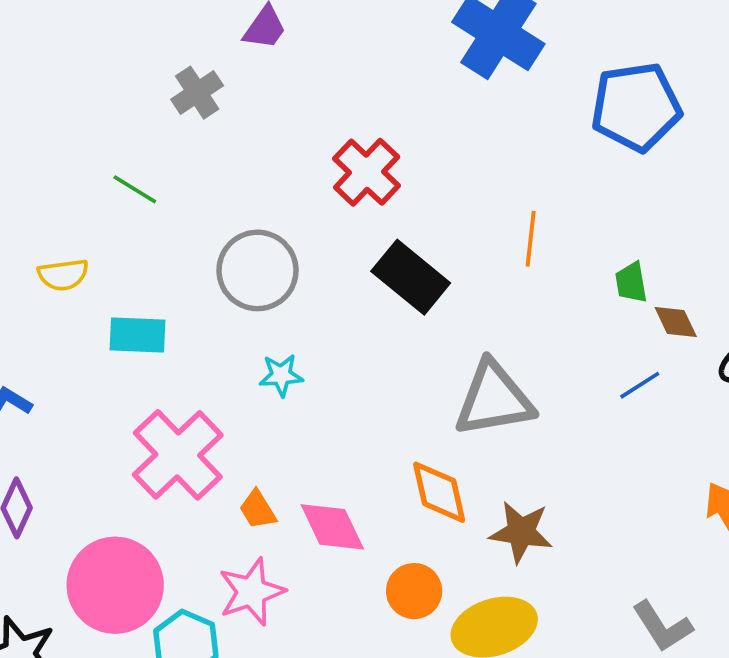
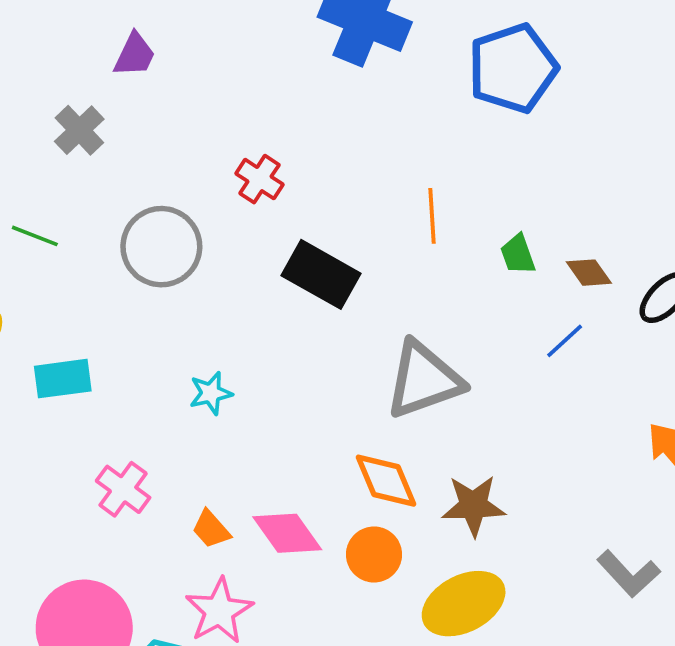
red cross: (367, 172) -> (259, 179), size x0.7
gray circle: (258, 270) -> (161, 247), moved
green trapezoid: (631, 282) -> (518, 254), moved
pink cross: (178, 455) -> (123, 489), size x0.6
orange circle: (414, 591) -> (374, 554), moved

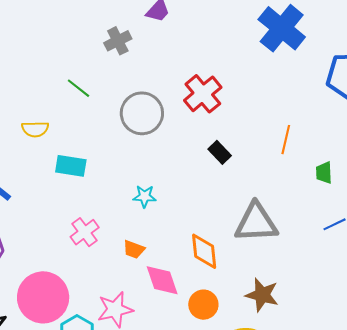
red cross: (259, 179) -> (203, 94), size x1.5
black rectangle: (321, 274) -> (220, 152), size x0.6
orange diamond: (386, 481) -> (204, 251), moved
orange trapezoid: (211, 529) -> (134, 249), moved, turned -45

